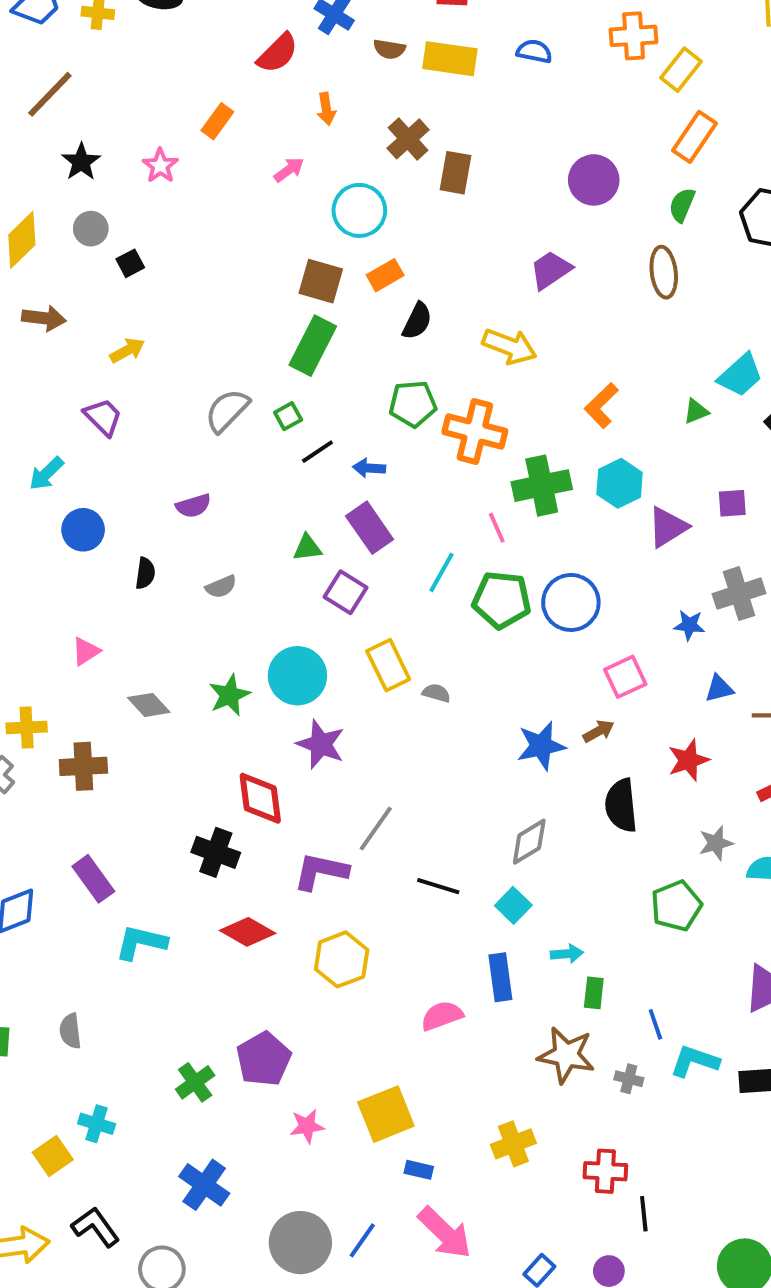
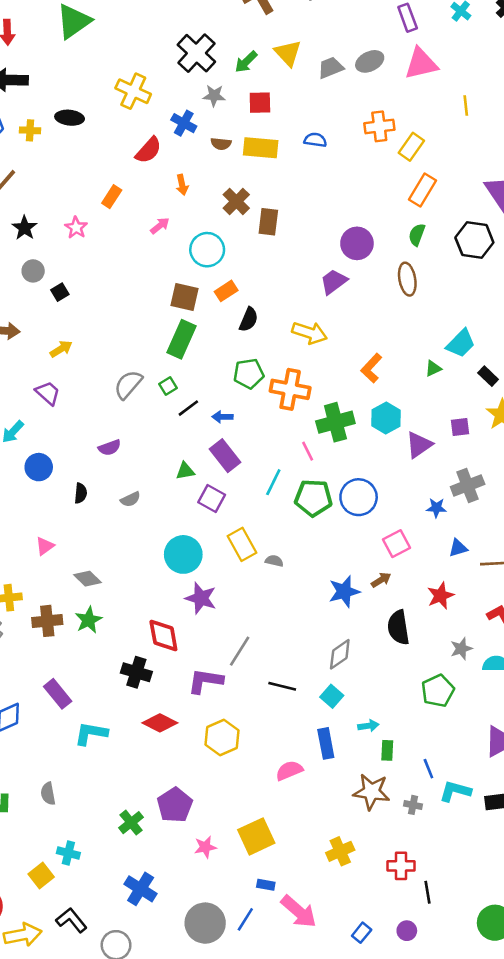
purple circle: (594, 180) -> (357, 243), moved
green star: (229, 695) -> (89, 620), moved
blue rectangle: (419, 1170) -> (266, 885), moved

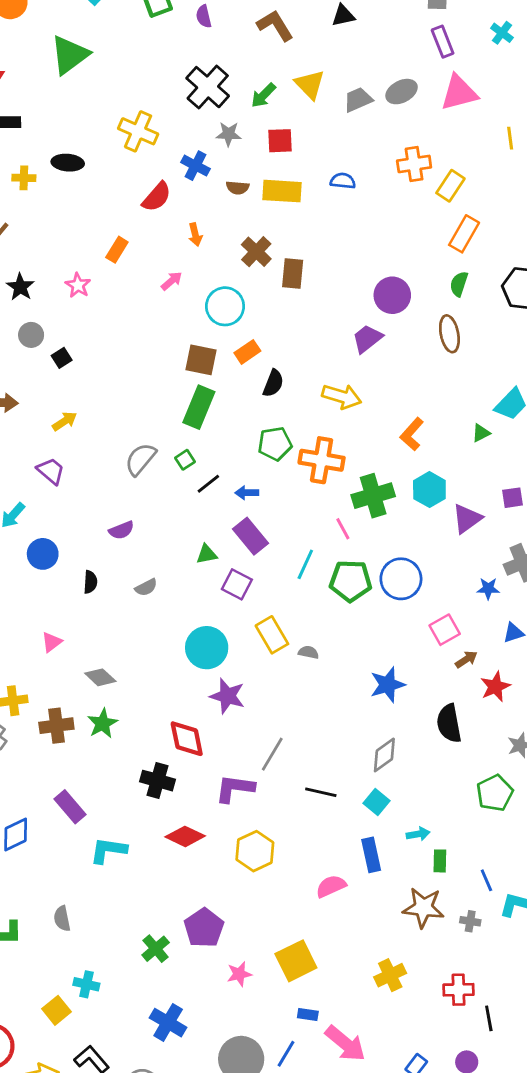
brown arrow: (381, 580) -> (466, 659), moved

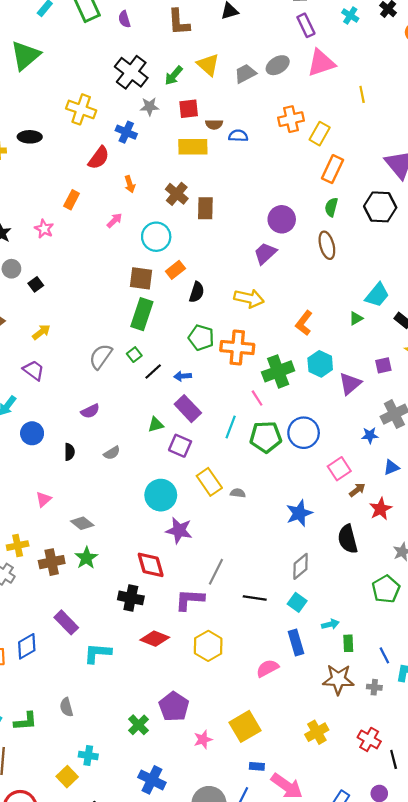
brown L-shape: (275, 25) -> (179, 22), turned -148
brown semicircle: (238, 188) -> (214, 124), moved
green pentagon: (275, 444) -> (201, 338), turned 30
red cross: (458, 990) -> (369, 739), turned 35

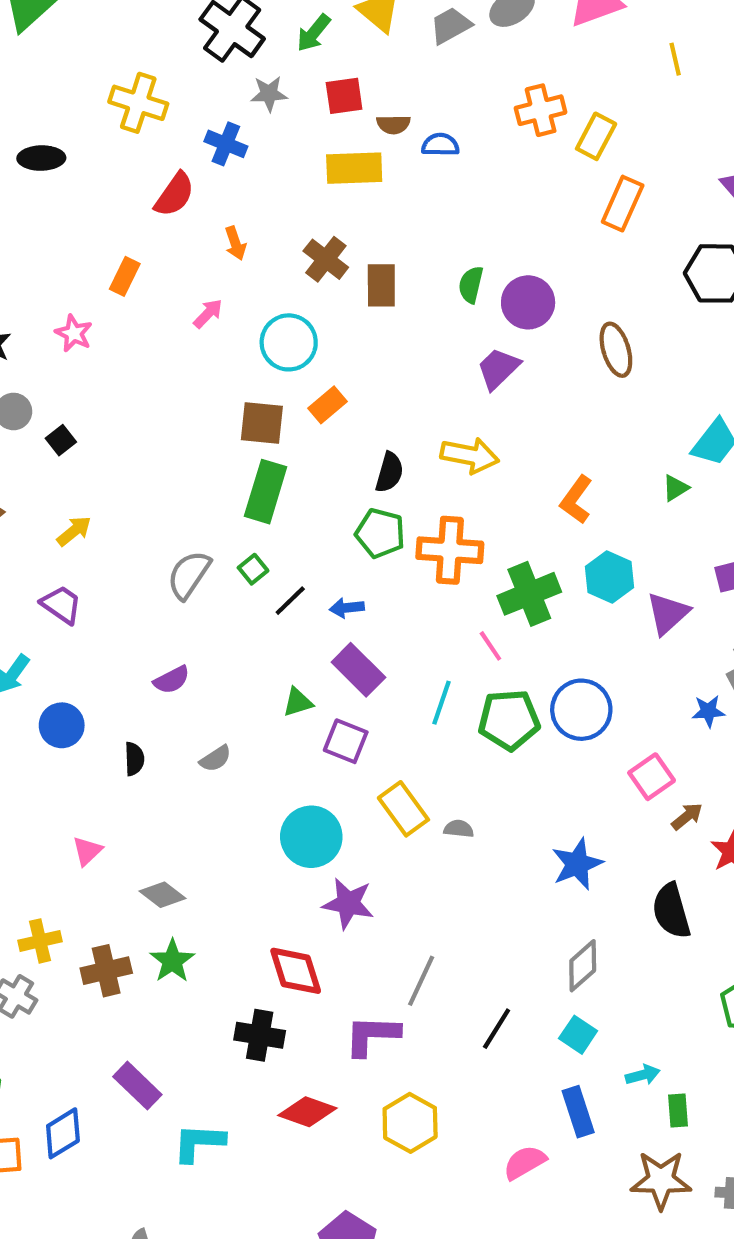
green semicircle: (331, 207) -> (471, 285), moved
black semicircle: (197, 292) -> (389, 472), moved
black line: (255, 598) -> (497, 1029), turned -65

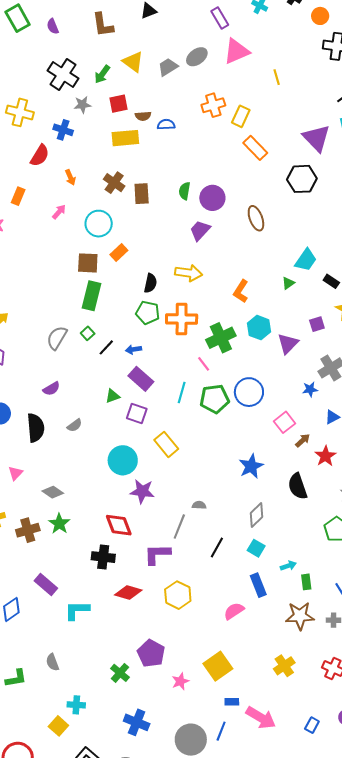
orange rectangle: (623, 204) -> (255, 148), turned -65
black semicircle: (134, 759) -> (36, 428), size x1.8
gray semicircle: (459, 829) -> (199, 505), moved

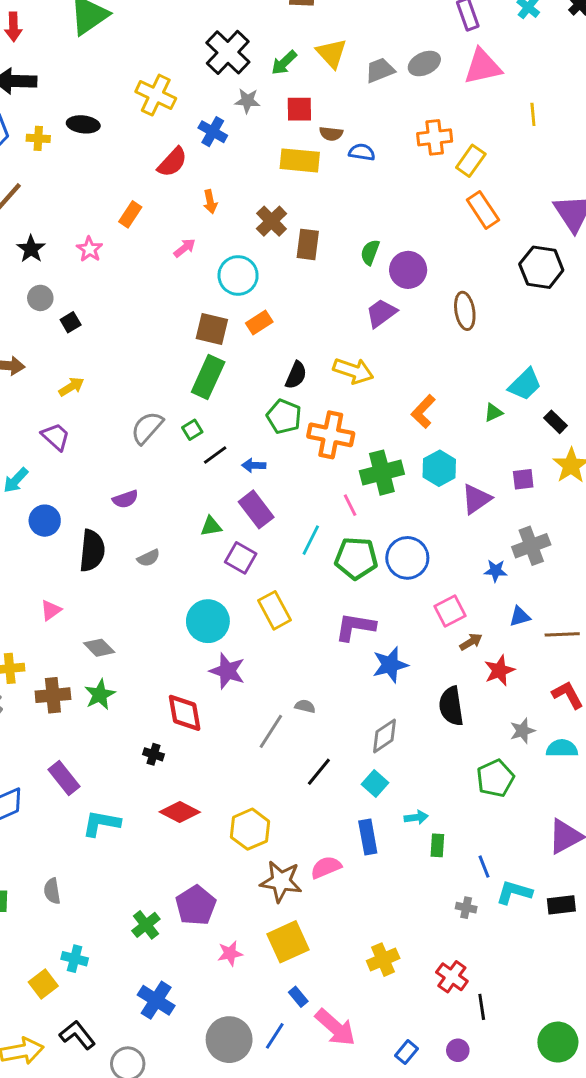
purple L-shape: (157, 554) -> (355, 627), moved
black cross: (103, 557) -> (154, 754), size x0.6
brown star: (300, 616) -> (281, 881), moved
blue rectangle: (232, 702) -> (298, 997), turned 40

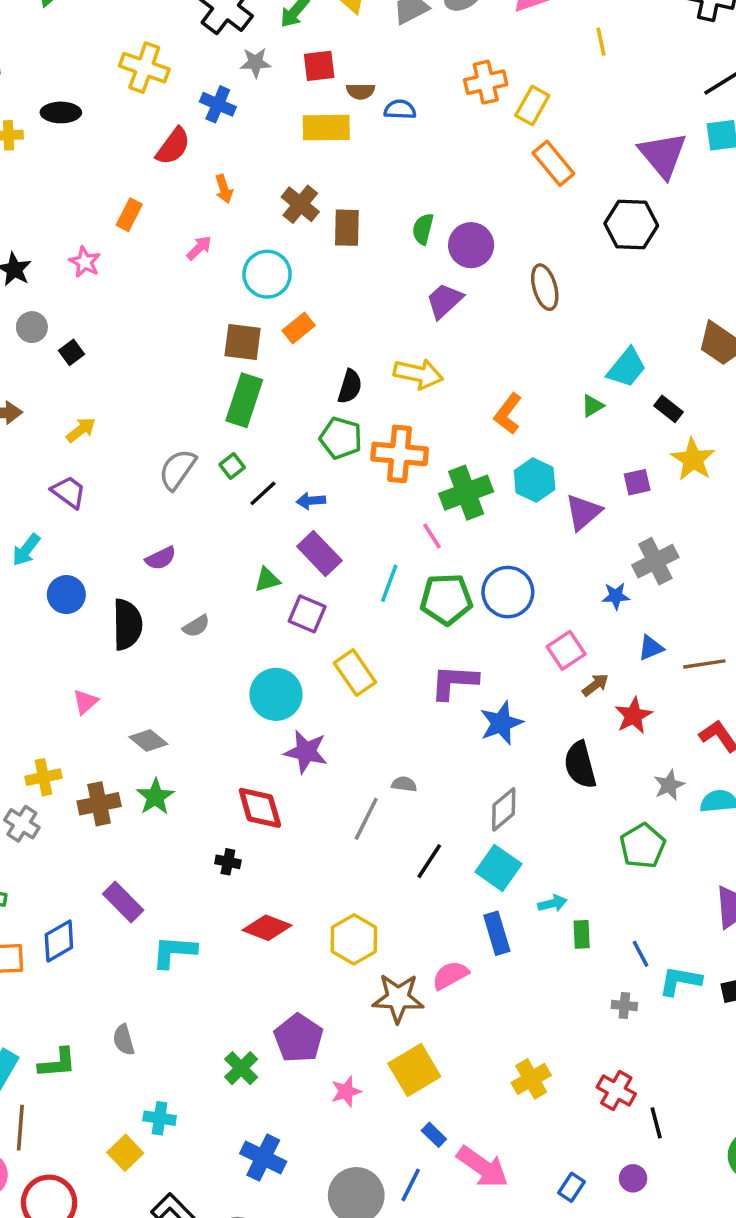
cyan square: (375, 783) -> (498, 868), size x1.4

